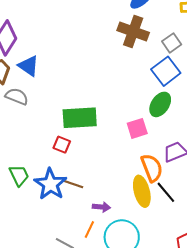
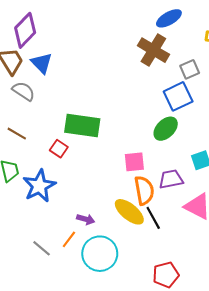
pink square: (137, 128) -> (134, 162), moved
brown line: (73, 184) -> (17, 134), moved
yellow ellipse: (142, 191) -> (129, 212), turned -48

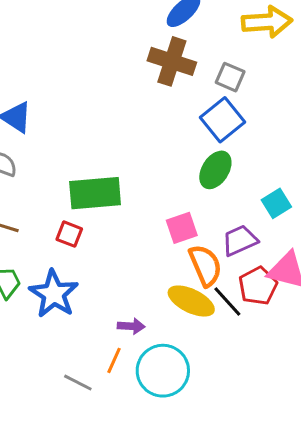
gray square: (190, 69) -> (230, 77), turned -30
red pentagon: (166, 275) -> (258, 286), moved

